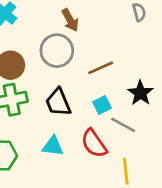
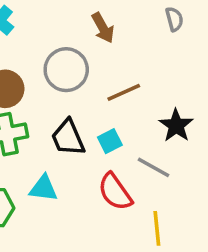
brown arrow: (70, 20) -> (103, 28), moved
cyan square: (102, 105) -> (110, 141), moved
cyan triangle: (53, 146) -> (44, 188), moved

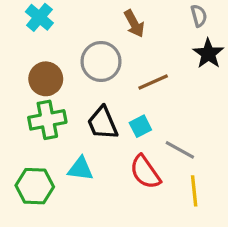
black star: (176, 125) -> (208, 54), moved
yellow line: (157, 228) -> (194, 191), moved

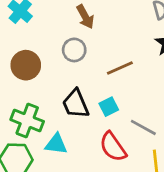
brown arrow: (134, 24) -> (85, 17), moved
gray circle: (101, 61) -> (74, 50), size x0.7
green cross: (47, 120) -> (27, 121), moved, turned 32

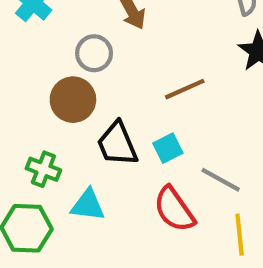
gray circle: (74, 50) -> (94, 53), moved
brown circle: (26, 65) -> (73, 100), moved
green cross: (27, 121) -> (43, 169), size x0.7

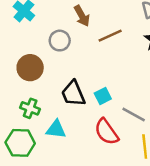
brown line: (185, 89) -> (110, 36), moved
brown circle: (73, 100) -> (30, 68), moved

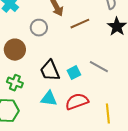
gray line: (134, 115) -> (99, 67), moved
cyan triangle: (56, 129) -> (49, 99), moved
red semicircle: (107, 132) -> (77, 102), turned 105

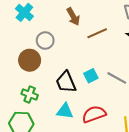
gray circle: (39, 28) -> (45, 40), moved
cyan square: (74, 73) -> (91, 76), moved

